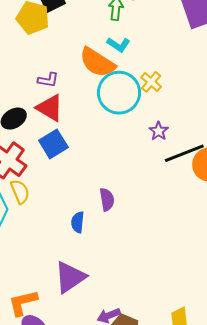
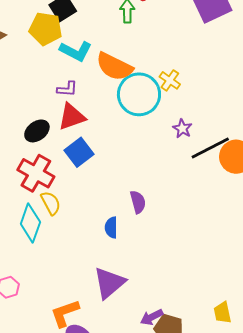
cyan L-shape: (118, 45) -> (76, 51), moved, size x1.4
red triangle: (50, 108) -> (72, 117), turned -44

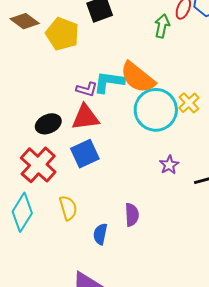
yellow pentagon: (46, 29) -> (62, 34), moved
cyan L-shape: (76, 51) -> (109, 82), moved, turned 148
purple star: (182, 129) -> (169, 165), moved
yellow semicircle: (51, 203) -> (68, 208), moved

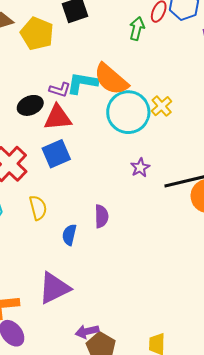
black ellipse: (48, 124) -> (30, 105), moved

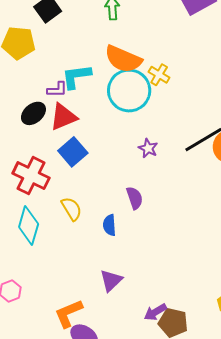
orange semicircle: (111, 79) -> (123, 59), moved
purple star: (140, 168) -> (148, 148), moved
purple triangle: (54, 288) -> (111, 281), size x0.7

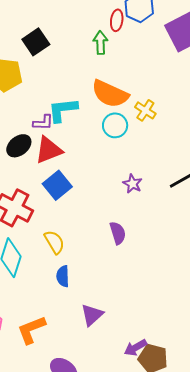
cyan circle: (129, 91) -> (115, 125), size x0.6
blue semicircle: (109, 225) -> (63, 276), moved
orange L-shape: (68, 313) -> (31, 330), moved

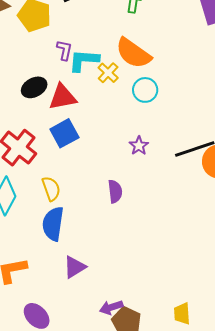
yellow cross: (145, 110) -> (108, 73), moved
purple L-shape: (43, 123) -> (64, 50), moved, turned -90
cyan circle: (115, 125) -> (145, 90), moved
blue semicircle: (63, 276) -> (53, 224), size x1.6

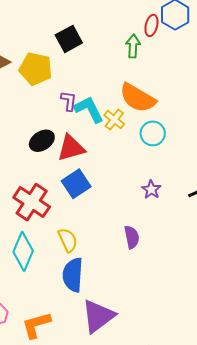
cyan L-shape: (84, 60) -> (89, 109), turned 64
purple triangle: (75, 267) -> (98, 316), size x1.5

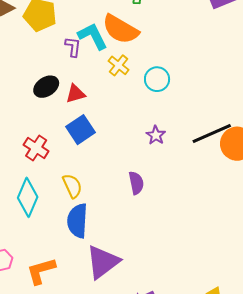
orange semicircle: (138, 98) -> (120, 29), moved
cyan L-shape: (89, 109) -> (93, 36), moved
red triangle: (71, 148) -> (75, 94), size x0.7
red cross: (32, 202) -> (36, 148), size x0.7

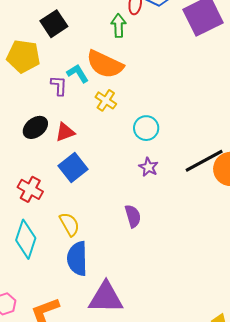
cyan L-shape: (93, 36) -> (78, 73), size x0.7
cyan circle: (157, 79) -> (146, 128), moved
purple triangle: (103, 262) -> (106, 298), turned 42

